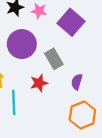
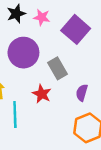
red star: (39, 83) -> (42, 94), turned -30

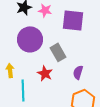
purple square: (76, 29) -> (73, 20), turned -35

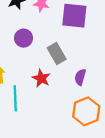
purple circle: (30, 39) -> (24, 38), size x0.6

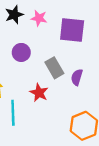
purple semicircle: (80, 77) -> (77, 77), moved

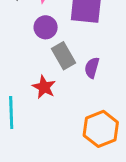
purple circle: (21, 52) -> (46, 27), moved

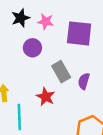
purple circle: (46, 27) -> (32, 48), moved

